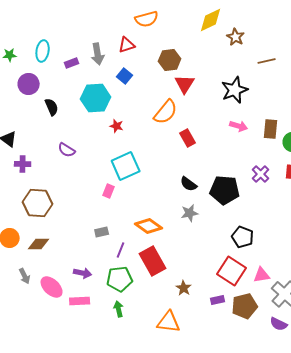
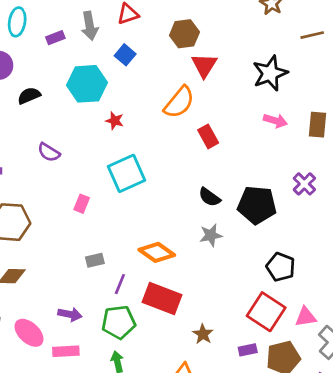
black semicircle: (52, 107) -> (29, 96), turned -90
pink rectangle: (109, 191) -> (82, 204), moved
red rectangle: (153, 261) -> (162, 299), turned -40

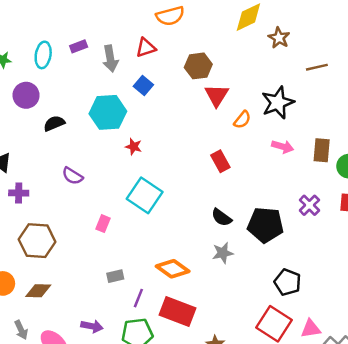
purple rectangle: (55, 38) -> (79, 46), moved
orange semicircle: (179, 102) -> (242, 120), moved, size x0.6
cyan square: (126, 173) -> (145, 195), turned -32

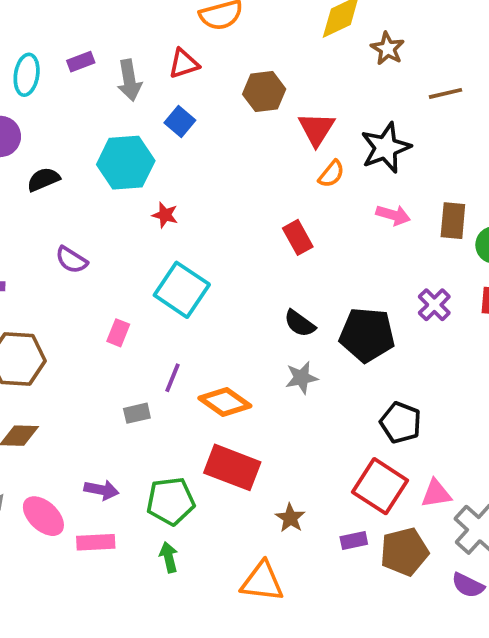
red triangle: (217, 95) -> (316, 129), moved
purple line: (138, 298) -> (172, 378), moved

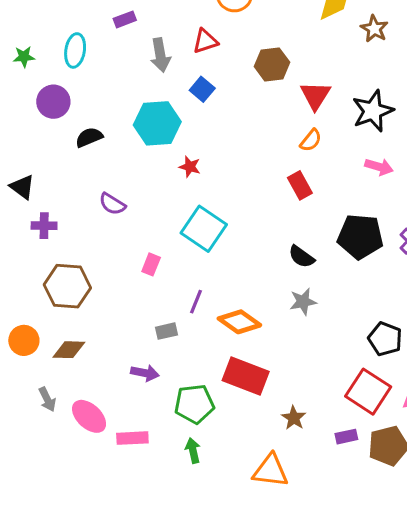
purple rectangle: (81, 62) -> (125, 19), moved
orange semicircle: (331, 174) -> (311, 140), moved
black pentagon: (367, 335) -> (360, 237), moved
purple arrow: (101, 490) -> (145, 373), moved

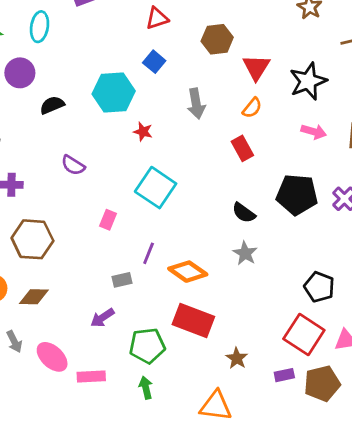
gray arrow: (160, 55) -> (196, 104), moved
gray star: (303, 302) -> (245, 253), turned -30
purple arrow: (145, 373) -> (102, 318), turned 135

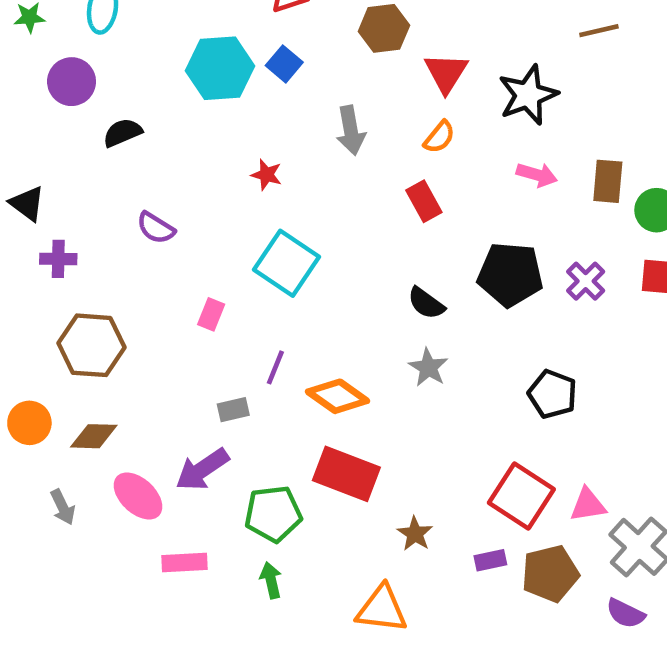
cyan hexagon: (114, 92) -> (220, 68), moved
black pentagon: (319, 287) -> (552, 394), moved
purple arrow: (102, 318) -> (202, 469), size x1.4
pink ellipse: (52, 357) -> (138, 496), moved

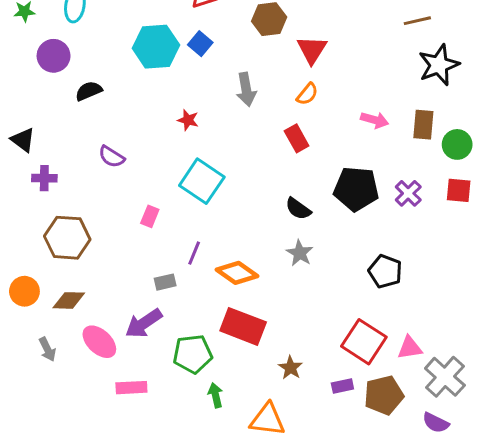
black star: (528, 95) -> (439, 65), moved
green arrow: (271, 580) -> (216, 395), moved

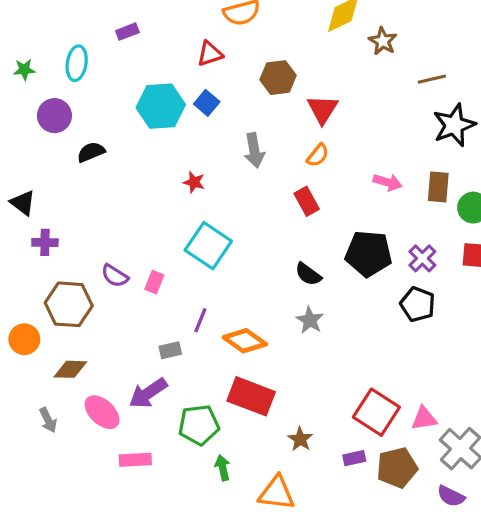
purple semicircle: (112, 157) -> (115, 276), moved
black pentagon: (385, 271) -> (418, 304), moved
orange circle: (24, 291) -> (24, 339), moved

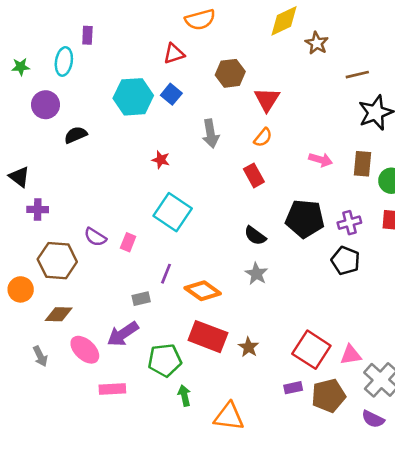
purple rectangle: (127, 32) -> (87, 35), moved, turned -66
purple cross: (422, 258) -> (349, 223), turned 30
brown star: (300, 439) -> (249, 347), moved

